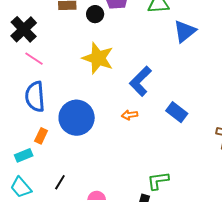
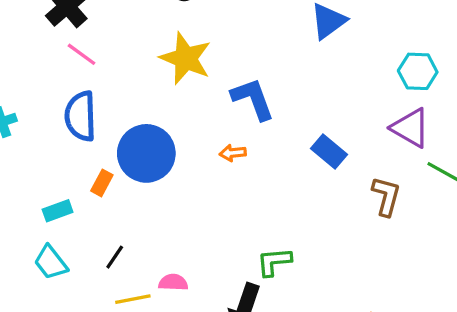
blue L-shape: (140, 81) -> (253, 99), turned 112
blue rectangle: (177, 112) -> (329, 152), moved
orange rectangle: (41, 136) -> (102, 183), moved

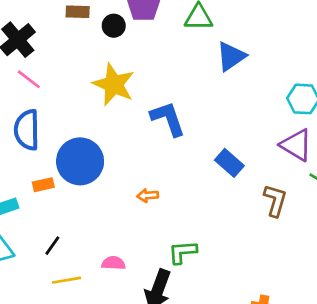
orange arrow: (233, 153) -> (148, 196), moved
orange rectangle: (102, 183) -> (43, 185), turned 48
pink semicircle: (173, 282) -> (113, 263), moved

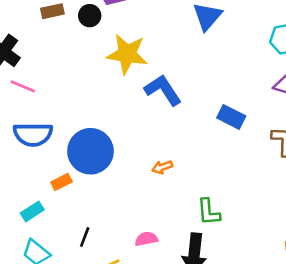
yellow star: (114, 84) -> (127, 54), moved
blue semicircle: (27, 130) -> (33, 134), turned -75
green L-shape: (183, 252) -> (209, 212), turned -76

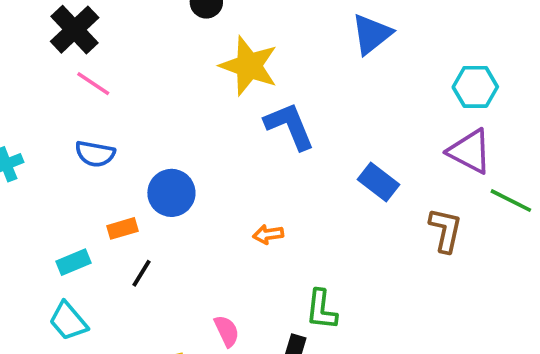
blue semicircle: (33, 134) -> (95, 154), size x0.7
blue circle: (90, 151) -> (171, 193), size x0.7
black line: (85, 237) -> (142, 273), moved
pink semicircle: (146, 239) -> (227, 331), turned 65

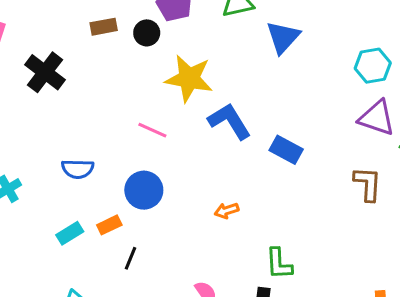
pink line: (93, 84) -> (152, 130), moved
blue rectangle: (378, 182) -> (286, 150), moved
cyan rectangle: (74, 262) -> (70, 233), moved

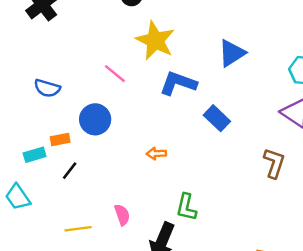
blue triangle: (283, 37) -> (232, 53), moved
blue L-shape: (230, 121) -> (178, 83), turned -54
cyan rectangle: (70, 233) -> (35, 155), moved

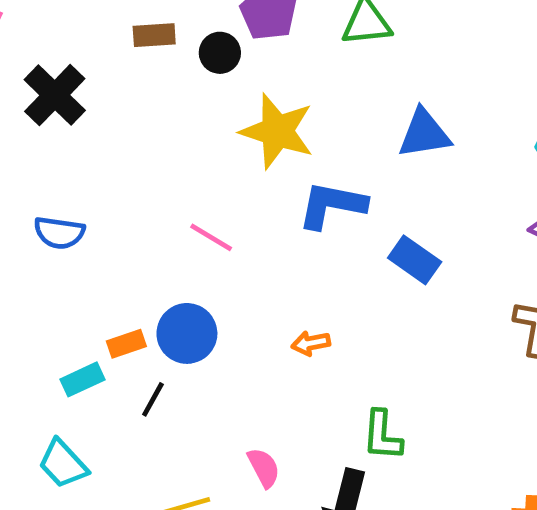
blue triangle: (232, 53) -> (424, 134), turned 32
pink line: (115, 74) -> (211, 237), moved
blue semicircle: (47, 88) -> (59, 233), moved
blue circle: (95, 119) -> (187, 333), moved

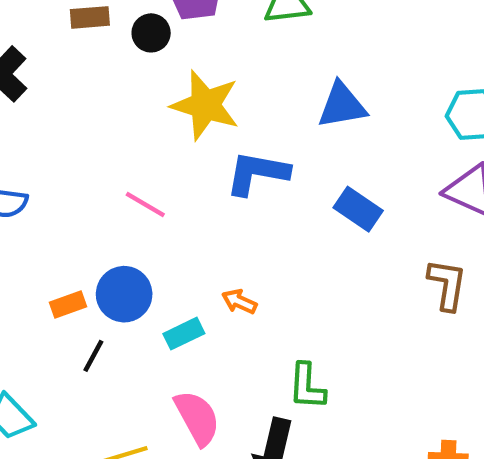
blue rectangle: (415, 260) -> (358, 209), moved
orange arrow: (311, 343) -> (239, 302), turned 36
cyan rectangle: (83, 379) -> (184, 334), moved
pink semicircle: (264, 468) -> (197, 418), size x1.5

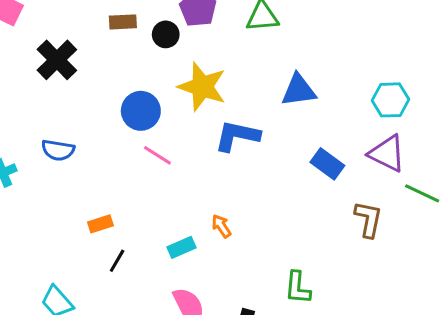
blue rectangle: (358, 209) -> (327, 164), moved
blue circle: (124, 294) -> (141, 111), moved
orange arrow: (239, 302) -> (221, 226), turned 30
green L-shape: (307, 386) -> (298, 288), moved

